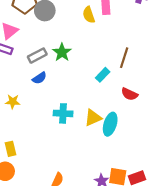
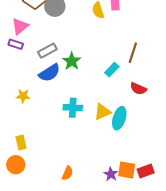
green star: (62, 52) -> (72, 61), moved
blue semicircle: (39, 78) -> (50, 73), size x1.5

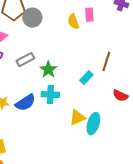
blue semicircle: (50, 73) -> (25, 103), moved
red semicircle: (138, 89) -> (120, 96), moved
cyan cross: (73, 108) -> (50, 95), moved

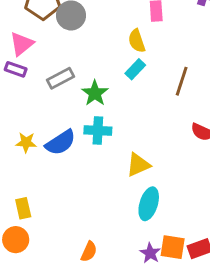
yellow semicircle: (73, 22) -> (137, 41), moved
cyan rectangle: (86, 78) -> (135, 69), moved
cyan ellipse: (93, 124) -> (149, 204), moved

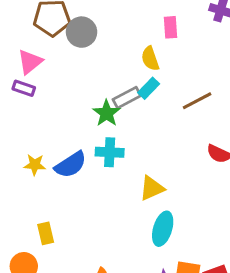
gray rectangle: (61, 78) -> (127, 98), moved
brown line: (182, 81) -> (197, 101), turned 44
yellow rectangle: (23, 208) -> (46, 233), moved

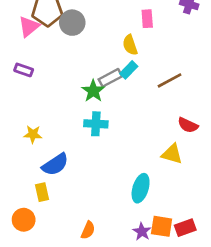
pink triangle: (30, 62) -> (29, 27), moved
blue semicircle: (71, 165) -> (55, 165), moved
yellow triangle: (152, 188) -> (172, 154), moved, turned 40

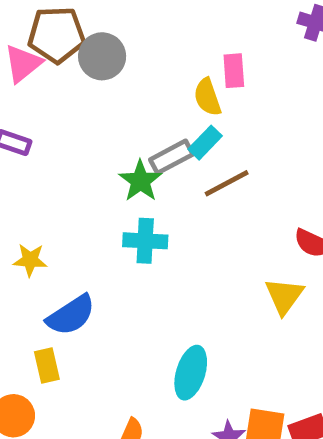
pink rectangle: (147, 19) -> (234, 71), moved
brown line: (169, 80) -> (227, 183), moved
yellow triangle: (172, 154) -> (284, 296), turned 50
cyan ellipse: (141, 188) -> (191, 373), moved

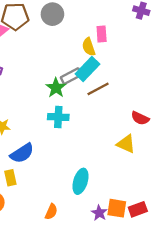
gray circle: (102, 56) -> (52, 14), moved
cyan rectangle: (205, 143) -> (88, 69), size x1.5
yellow triangle: (284, 296) -> (126, 144), turned -42

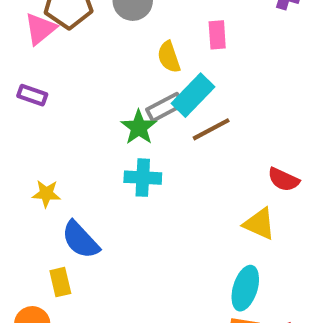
yellow semicircle: (89, 47) -> (169, 57), moved
blue semicircle: (22, 153) -> (80, 240), turned 80
cyan ellipse: (80, 181) -> (245, 288), moved

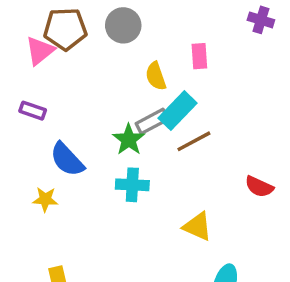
yellow triangle: (259, 224) -> (198, 227), moved
blue semicircle: (80, 240) -> (67, 159), moved

